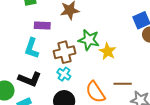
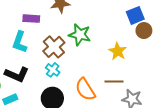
yellow star: (108, 51) -> (118, 51), moved
brown cross: (65, 52) -> (54, 47), turned -30

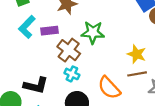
purple rectangle: (31, 19) -> (49, 31), moved
cyan L-shape: (20, 42) -> (27, 27), moved, turned 35
yellow star: (118, 51) -> (137, 54), moved

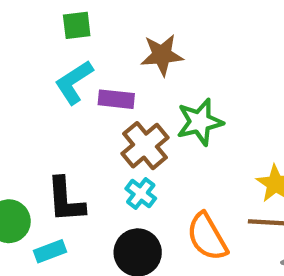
green star: (93, 32) -> (200, 122), turned -30
black L-shape: (36, 85) -> (66, 200), turned 60

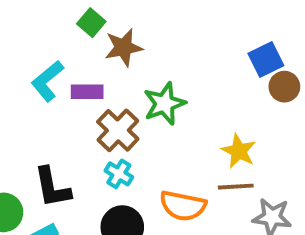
green square: (77, 25) -> (91, 23), moved, turned -36
orange semicircle: (207, 237) -> (183, 206), turned -42

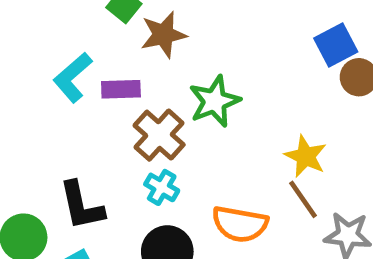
brown line: (236, 187) -> (303, 199), turned 60

